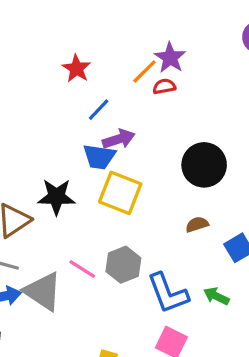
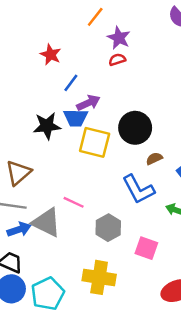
orange line: (144, 72) -> (95, 17), moved
black circle: (204, 165) -> (135, 128), moved
black star: (56, 197) -> (47, 126), moved
gray hexagon: (123, 265) -> (108, 228), moved
blue L-shape: (168, 293) -> (138, 189), moved

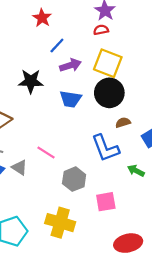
blue trapezoid: (76, 118) -> (71, 99), moved
yellow square: (95, 142) -> (108, 63), moved
gray triangle: (47, 222) -> (19, 167), size x0.6
pink square: (146, 248) -> (106, 202), turned -36

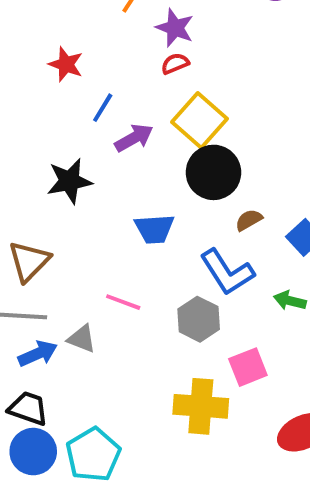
yellow square: (108, 63) -> (200, 120), turned 32
blue trapezoid: (71, 99) -> (154, 229), moved
gray hexagon: (74, 179) -> (199, 319), moved
yellow cross: (60, 223) -> (201, 406), moved

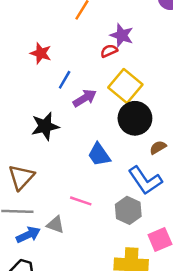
purple star: (175, 28) -> (122, 35), moved
blue trapezoid: (154, 229) -> (99, 155), turned 60

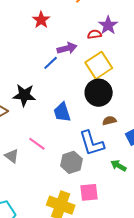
blue line: (65, 80) -> (51, 63), moved
purple arrow: (85, 98) -> (67, 48), moved
black star: (45, 126) -> (24, 95), moved

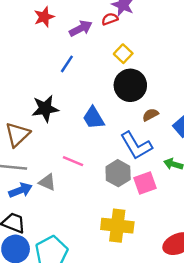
red star: (41, 20) -> (44, 17), turned 30
purple arrow: (67, 48) -> (81, 28), moved
yellow square: (99, 65) -> (123, 54), size x0.6
pink square: (89, 192) -> (145, 183), moved

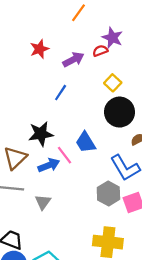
pink line: (73, 161) -> (65, 155), moved, turned 30
gray triangle: (47, 182) -> (43, 202), turned 42
blue arrow: (21, 190) -> (49, 165), moved

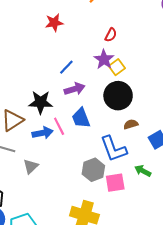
purple star: (112, 38) -> (104, 59), moved
red semicircle: (100, 51) -> (111, 35), turned 128
purple arrow: (73, 59) -> (75, 89), moved

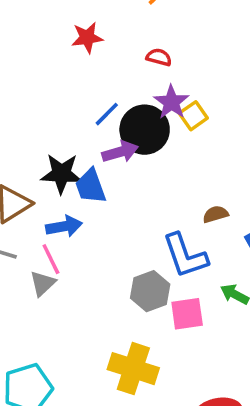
red semicircle: (111, 35) -> (159, 57), moved, turned -104
black circle: (118, 96) -> (145, 130), moved
blue trapezoid: (81, 118) -> (91, 186), moved
pink line: (59, 126) -> (51, 259), moved

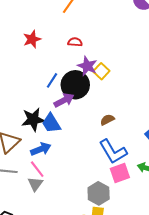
brown semicircle: (216, 214) -> (107, 120), moved
gray hexagon: (150, 291) -> (99, 193), moved
pink square: (187, 314) -> (120, 173), moved

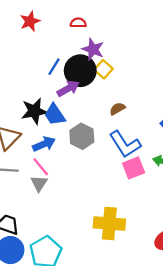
yellow square: (101, 71) -> (104, 69), moved
gray hexagon: (99, 193) -> (82, 136), moved

